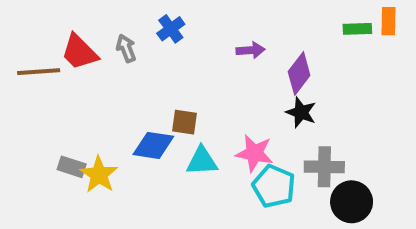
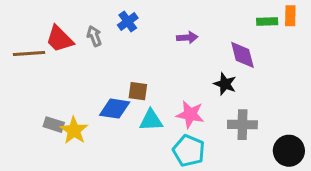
purple diamond: (299, 74) -> (242, 55), moved, turned -52
cyan pentagon: (274, 186) -> (189, 151), moved
black circle: (352, 202) -> (289, 151), moved

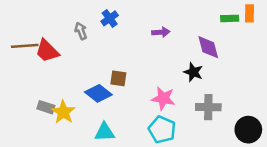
red trapezoid: (59, 39) -> (47, 51), moved
blue diamond: (115, 109) -> (98, 93), turned 30
cyan triangle: (151, 120) -> (105, 132), moved

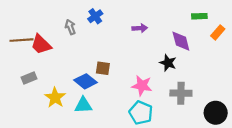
orange rectangle: (250, 13) -> (218, 32), moved, turned 40
gray rectangle: (46, 107) -> (29, 78), moved, turned -40
cyan triangle: (105, 132) -> (83, 105), moved

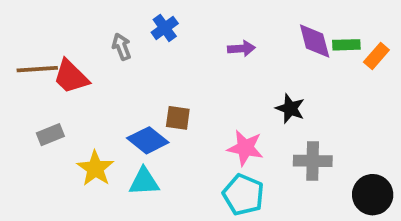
green rectangle: (199, 16) -> (346, 45), moved
purple diamond: (181, 41) -> (315, 41), moved

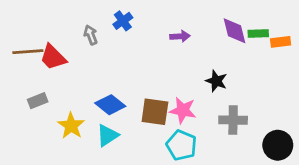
orange rectangle: (376, 56) -> (281, 42), turned 42
brown square: (178, 118) -> (155, 112), moved, size x1.5
cyan triangle: (144, 182) -> (107, 135), turned -30

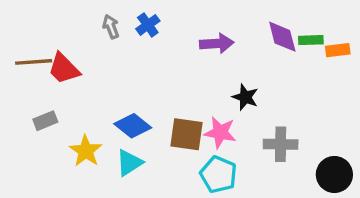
gray arrow: (91, 35) -> (111, 27), moved
purple arrow: (180, 36) -> (217, 43), size x1.4
black star: (216, 81) -> (245, 97), moved

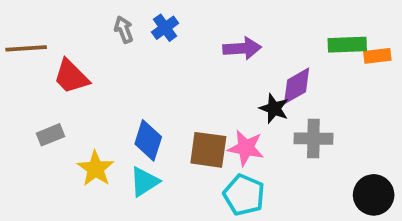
purple diamond: (282, 37) -> (297, 86), moved, turned 75
green rectangle: (311, 40) -> (347, 45), size x1.4
brown line: (34, 62) -> (26, 48), moved
blue diamond: (133, 126) -> (148, 140), turned 69
gray cross: (281, 144) -> (313, 139), moved

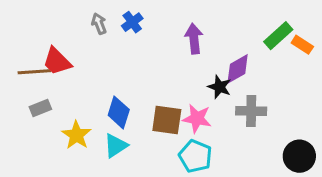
green rectangle: (347, 45) -> (278, 36), turned -40
brown line: (26, 48) -> (34, 72), moved
purple arrow: (242, 48) -> (194, 39), turned -92
orange rectangle: (377, 56) -> (302, 45), turned 40

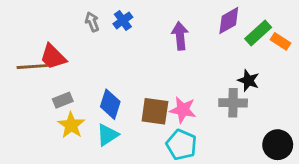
purple diamond: (238, 69) -> (229, 20), moved
black star: (220, 87) -> (248, 80), moved
gray rectangle: (40, 108) -> (63, 100), moved

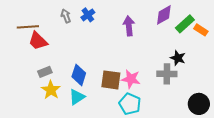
brown line: (32, 67) -> (28, 27), moved

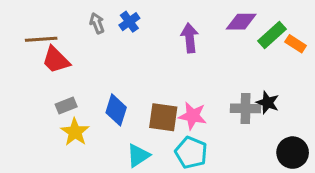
purple diamond: (164, 15) -> (241, 22), turned 30
black star: (178, 58) -> (268, 103), moved
cyan triangle: (77, 97) -> (138, 155), moved

